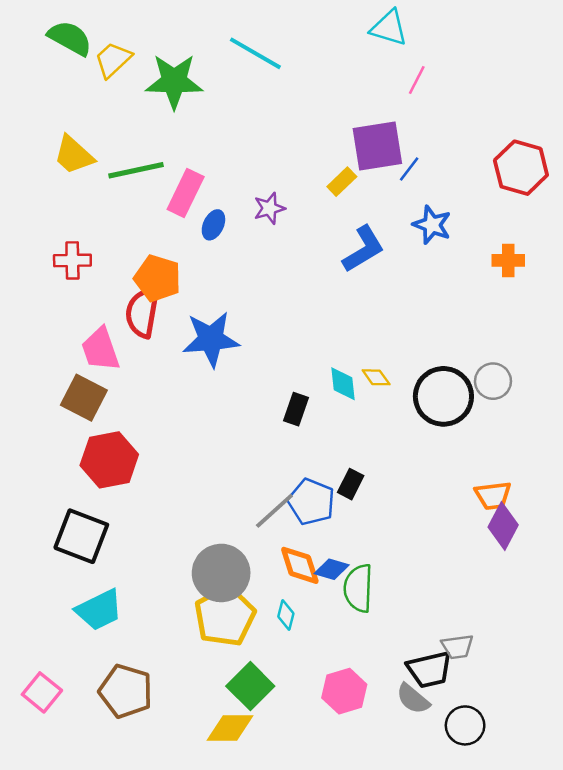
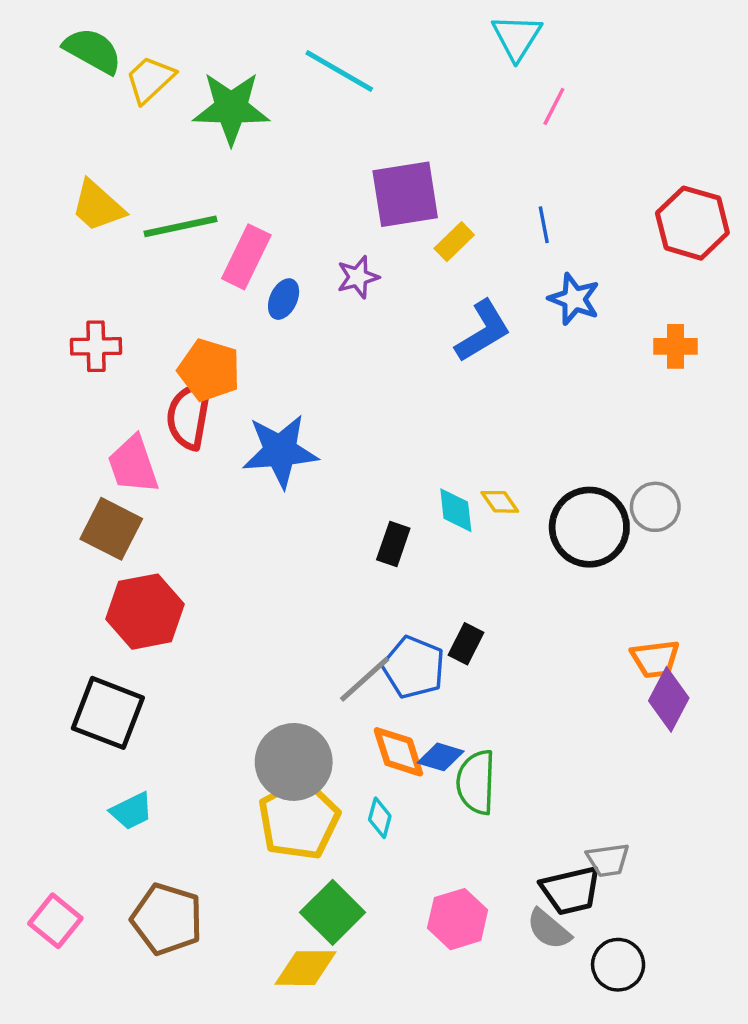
cyan triangle: (389, 28) -> (517, 37), turned 45
purple square: (377, 146) -> (405, 194), moved
blue line: (409, 169) -> (544, 225), turned -48
cyan trapezoid: (99, 610) -> (131, 811), size x0.7

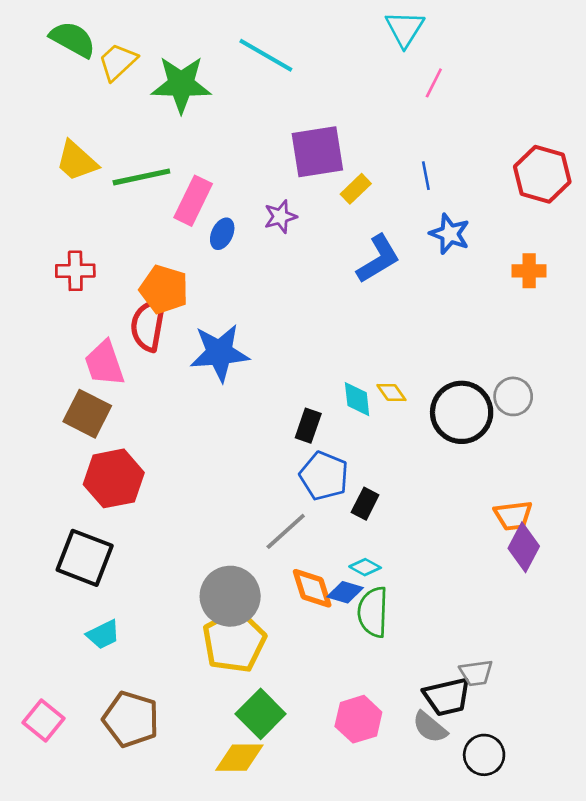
blue pentagon: (414, 667) -> (324, 476), moved
cyan diamond: (380, 818) -> (365, 567), moved, turned -76

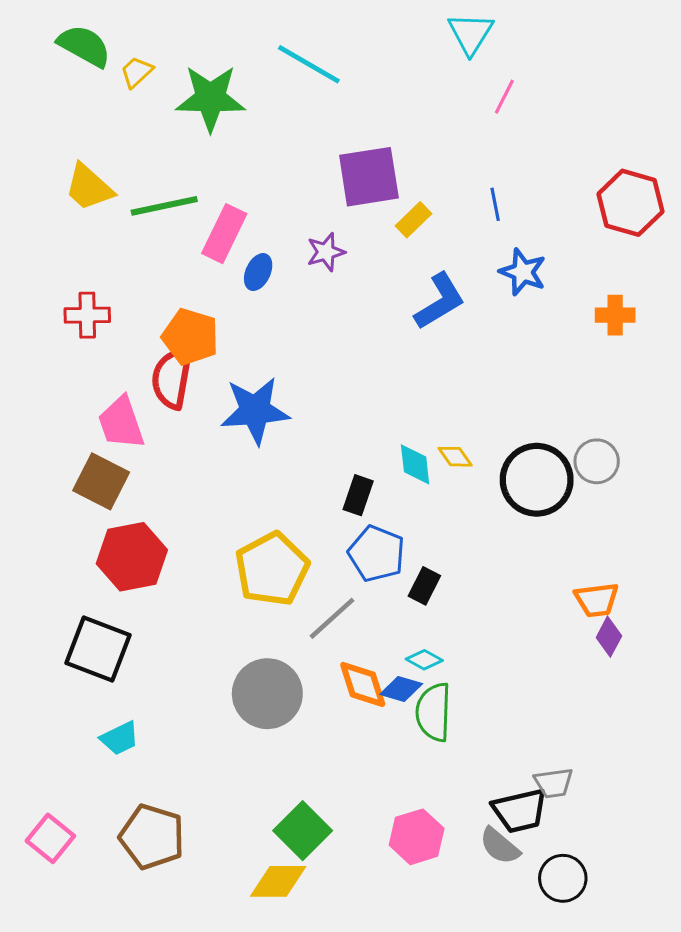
yellow trapezoid: (118, 62) -> (137, 72), size x0.7
purple diamond: (524, 547) -> (609, 637), size x0.7
yellow pentagon: (234, 641) -> (272, 569), moved

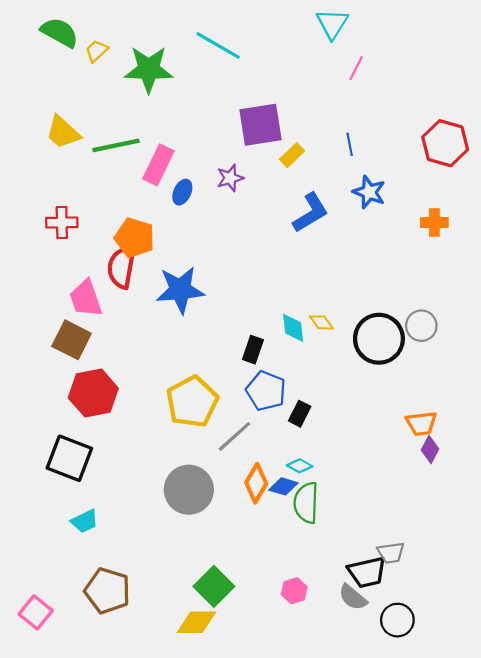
orange diamond: (363, 684) -> (256, 483), turned 48
pink hexagon: (417, 837) -> (294, 591), size x0.7
pink square: (50, 838) -> (36, 612), moved

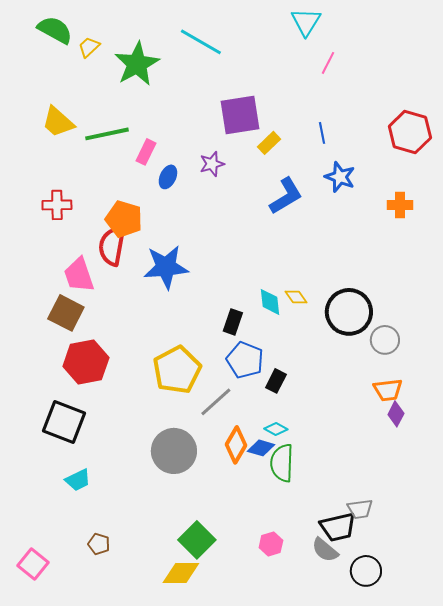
green star: (149, 69) -> (137, 64), turned -30
pink rectangle: (158, 165) -> (146, 152), size x0.7
gray circle: (421, 326) -> (385, 340), moved
brown pentagon: (107, 591) -> (99, 544), size x0.5

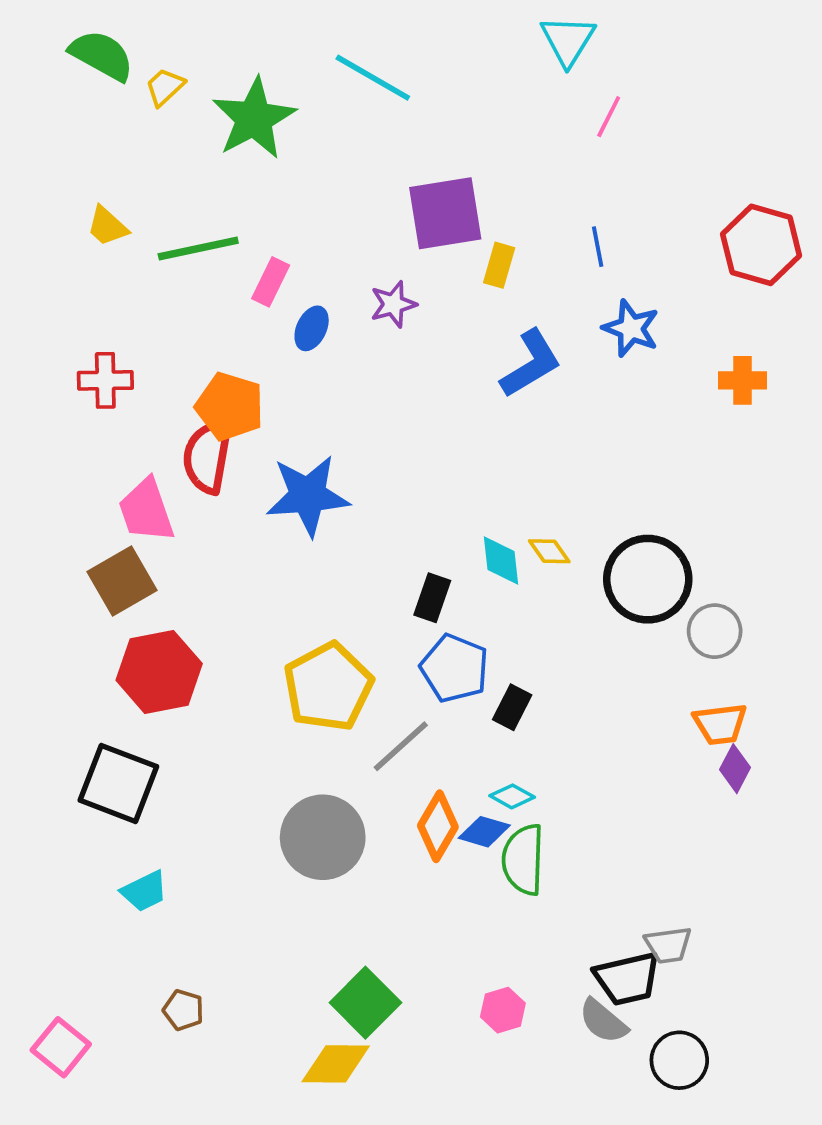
yellow trapezoid: (58, 122) -> (107, 226), size x0.7
yellow rectangle: (269, 143) -> (499, 265), turned -30
brown square: (66, 313) -> (122, 581), turned 33

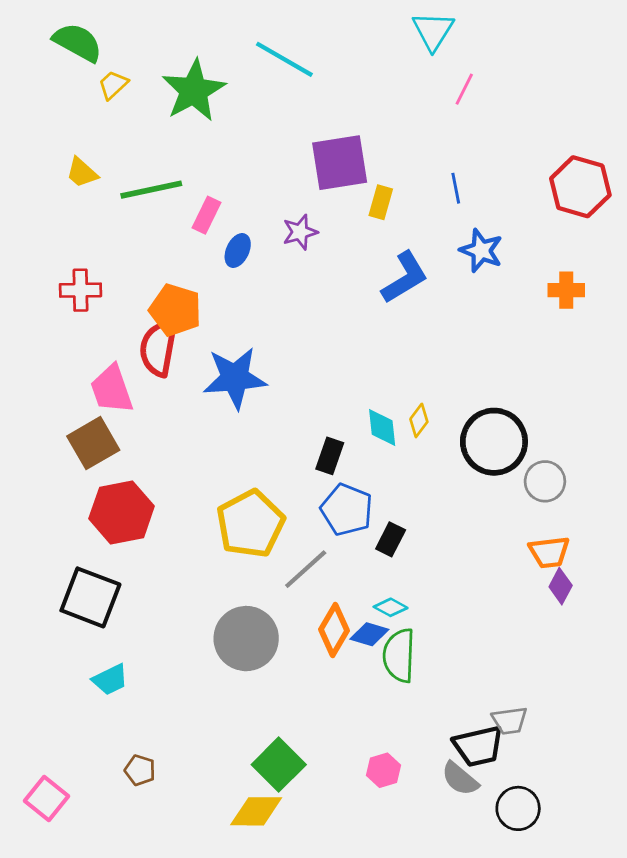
yellow trapezoid: (165, 87) -> (113, 85), moved
yellow diamond: (549, 551) -> (419, 420), turned 72

